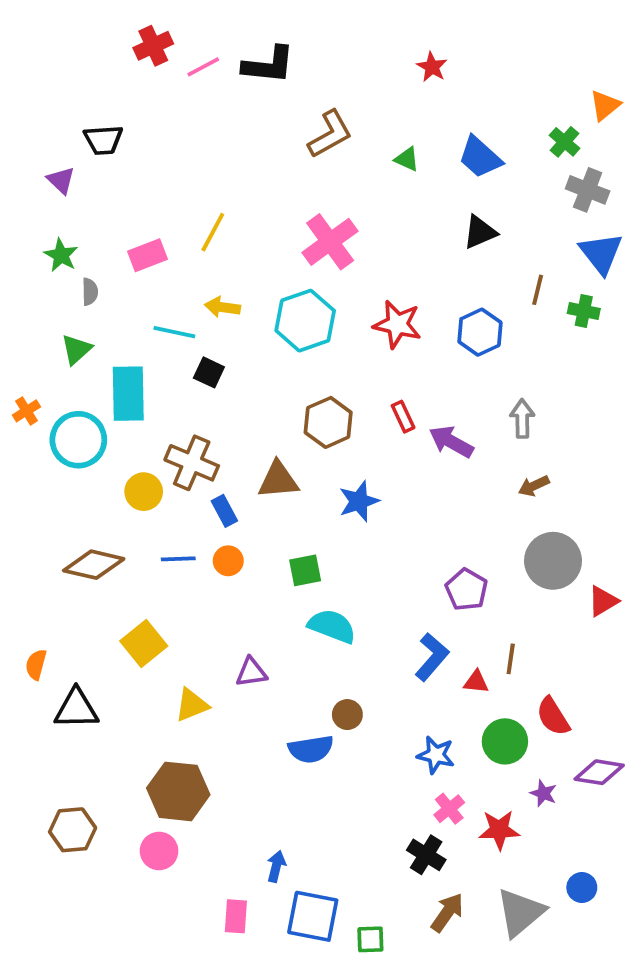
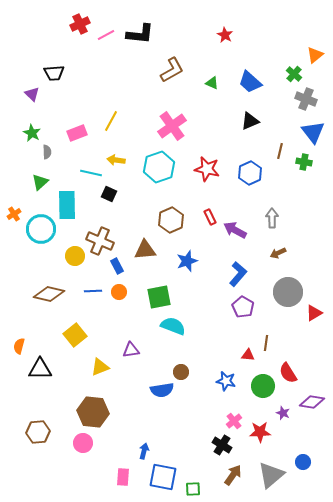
green square: (305, 570) -> (159, 297), size x1.4
blue L-shape: (432, 657) -> (238, 274), moved
blue star: (436, 755) -> (226, 381), moved

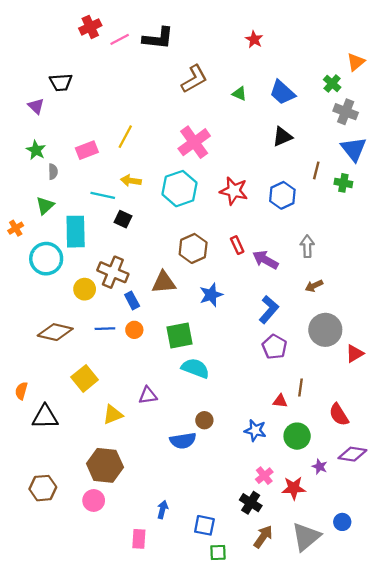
orange cross: (14, 214) -> (16, 228), moved
red semicircle: (288, 373) -> (339, 415), moved
blue square: (163, 477) -> (204, 525), moved, size x0.7

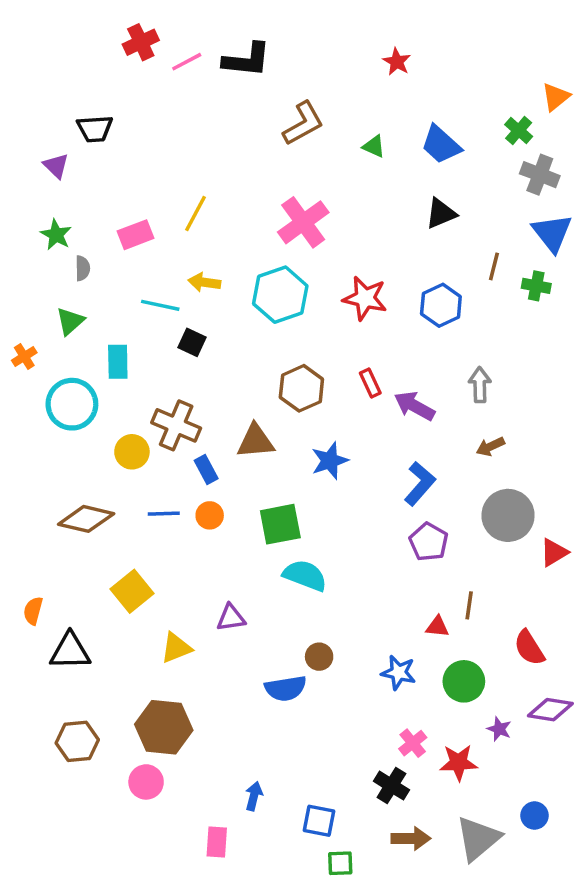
cyan rectangle: (76, 232) -> (118, 362), size x0.7
brown hexagon: (43, 488) -> (77, 741), moved
brown arrow: (263, 537) -> (411, 838), turned 55

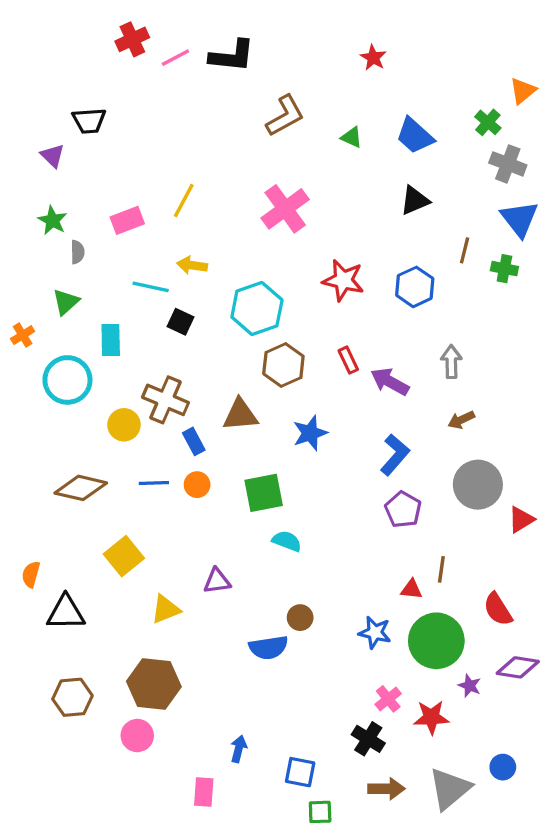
cyan hexagon: (280, 295) -> (257, 308), moved
cyan semicircle: (305, 575) -> (287, 541), size x0.7
green circle: (464, 681) -> (436, 641), size x1.4

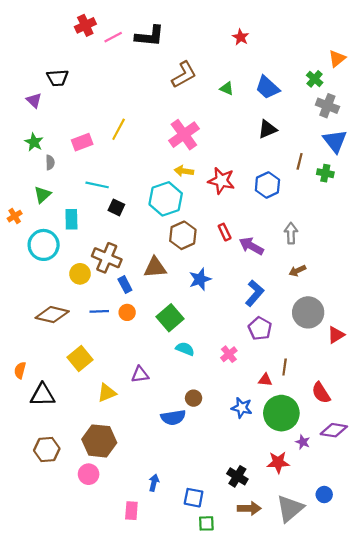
yellow arrow: (192, 265) -> (184, 171), moved
green square: (264, 493) -> (170, 318), turned -30
pink cross: (388, 699) -> (229, 354), moved

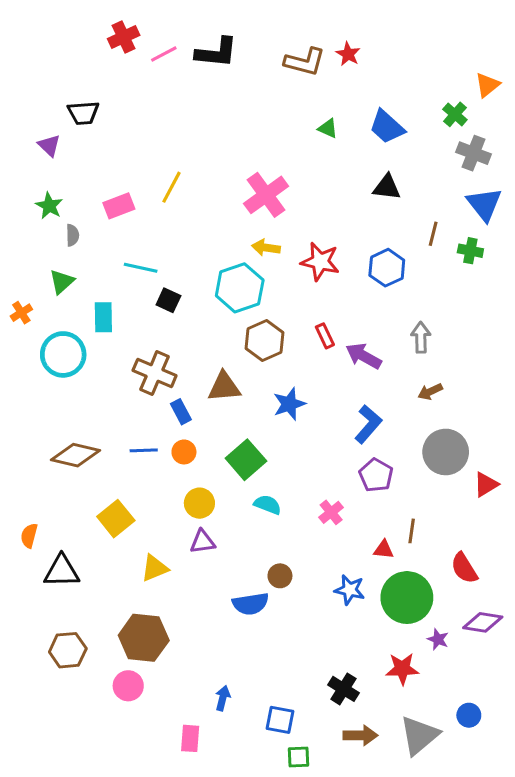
brown L-shape: (184, 75) -> (305, 62), moved, turned 44
black triangle: (267, 129) -> (387, 187), turned 30
yellow circle: (80, 274) -> (199, 503), moved

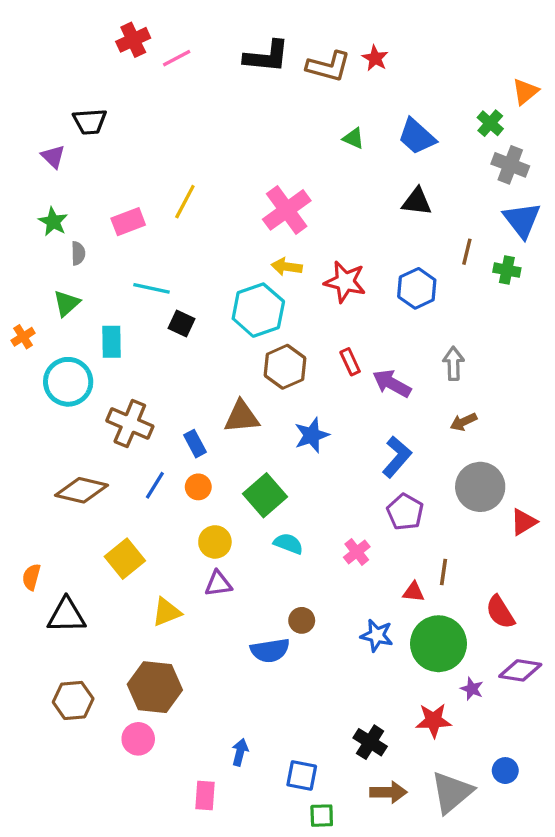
black L-shape: (216, 52) -> (267, 56), moved
brown cross: (155, 373) -> (130, 424), moved
blue line: (144, 450) -> (155, 485), turned -56

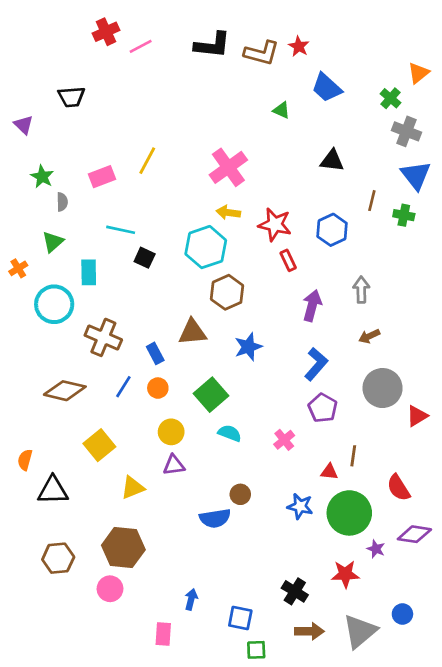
blue trapezoid: (417, 137) -> (327, 88), moved
purple triangle: (53, 157) -> (24, 125), moved
red rectangle: (350, 362) -> (288, 260), moved
purple arrow: (392, 383) -> (312, 306), turned 76

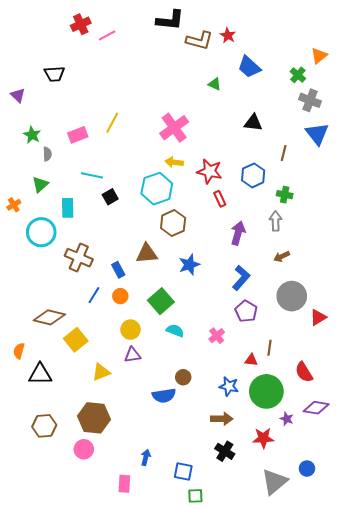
black L-shape: (212, 45) -> (170, 20), moved
green cross: (404, 215) -> (285, 195), moved
black square: (145, 258) -> (110, 197), turned 35
brown diamond: (65, 391) -> (49, 317), moved
brown arrow: (309, 631) -> (222, 419), moved

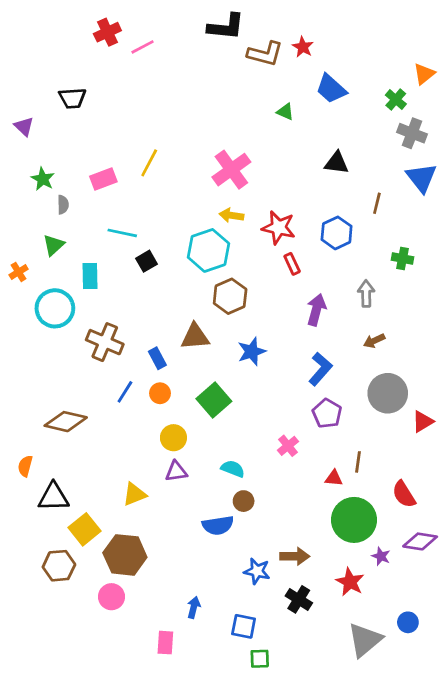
green cross: (285, 195) -> (403, 259), moved
cyan semicircle: (175, 331) -> (233, 469), moved
yellow square: (76, 340) -> (85, 529), moved
blue star: (229, 386) -> (257, 571), moved
red star: (263, 438) -> (350, 582), turned 30

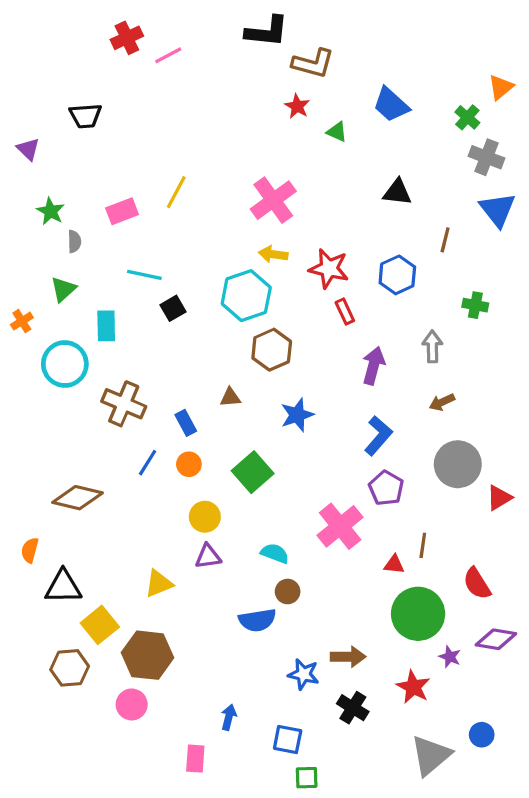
red star: (303, 47) -> (297, 106), moved
brown triangle: (195, 337) -> (230, 397), size x0.6
pink cross: (288, 446) -> (340, 526), size x1.8

